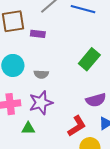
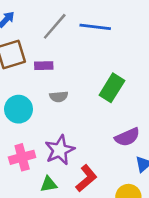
gray semicircle: (41, 74) -> (59, 97), moved
red L-shape: (77, 126) -> (86, 178), moved

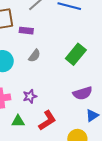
gray semicircle: (59, 97) -> (34, 56), turned -56
purple star: (60, 150) -> (30, 96), size x0.6

